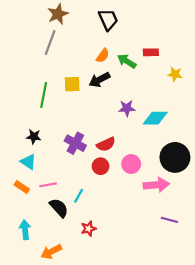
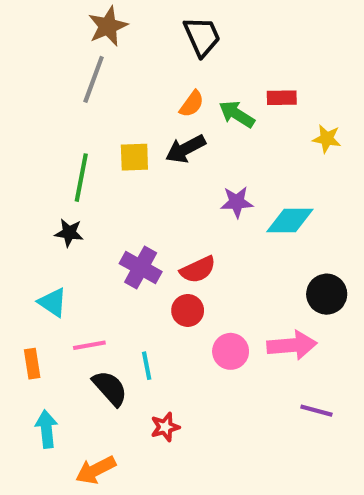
black star: (34, 137) -> (69, 233), moved
black circle: (175, 157) -> (327, 294), size x0.7
pink circle: (131, 164) -> (231, 351), moved
orange rectangle: (22, 187) -> (32, 364), moved, turned 48
cyan line: (79, 196) -> (147, 366), turned -40

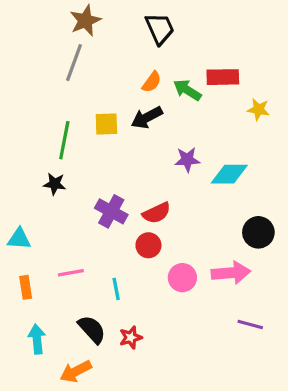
red rectangle: (282, 98) -> (223, 77), size x1.4
cyan triangle: (53, 302) -> (19, 239), moved, turned -30
black semicircle: (110, 388) -> (92, 329), moved

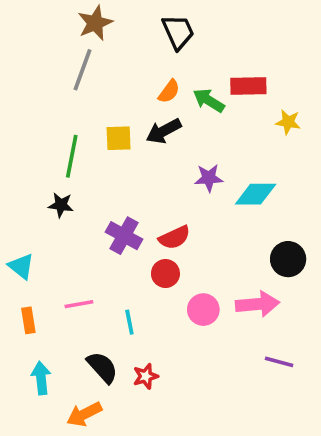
cyan triangle: (19, 239) -> (21, 266), turned 35

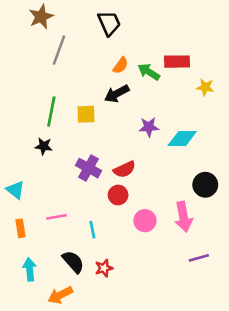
brown star: (95, 23) -> (41, 17), moved
black trapezoid: (178, 32) -> (109, 23), moved
yellow square: (119, 138) -> (86, 114), moved
pink arrow: (257, 304) -> (183, 217), turned 84
purple line: (279, 362) -> (199, 258), turned -30

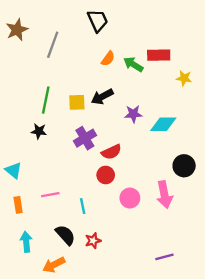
brown star: (41, 17) -> (17, 30), moved
black arrow: (117, 94) -> (102, 97), moved
purple cross: (89, 168) -> (85, 138), moved, turned 30
purple line: (199, 258) -> (164, 257), moved

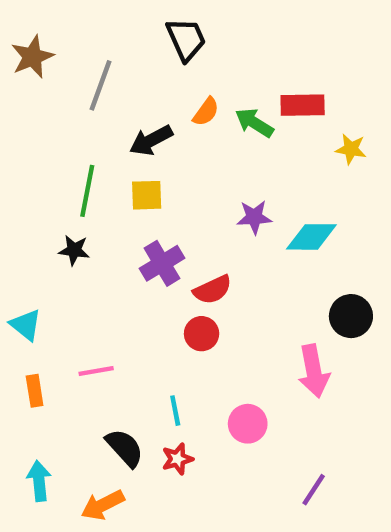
black arrow: (102, 97) -> (151, 140), moved
pink circle: (130, 198) -> (248, 424), moved
cyan line: (83, 206) -> (175, 411), moved
cyan arrow: (26, 242) -> (39, 481), moved
purple line: (164, 257) -> (314, 490), turned -42

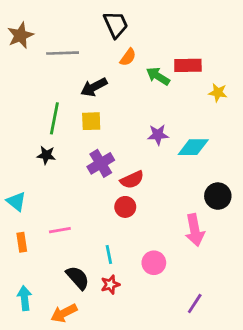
gray line: (100, 85) -> (63, 53), turned 68
orange semicircle: (206, 112) -> (128, 57), moved

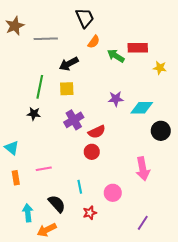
black circle: (218, 196) -> (161, 131), moved
red star: (110, 285) -> (90, 213), moved
cyan arrow: (24, 298) -> (28, 213), moved

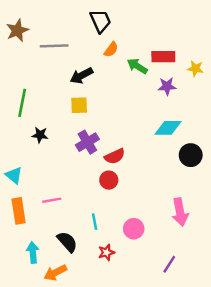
yellow star: (160, 68) -> (195, 68), moved
green line: (40, 87) -> (22, 103), moved
purple star: (116, 99) -> (167, 86), moved
pink arrow: (143, 169) -> (180, 212), moved
orange rectangle: (16, 178) -> (19, 211), size x1.5

